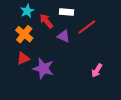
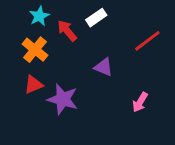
white rectangle: (67, 12) -> (96, 18), turned -40
red line: (87, 27) -> (147, 41), moved
purple triangle: (64, 36) -> (104, 67), moved

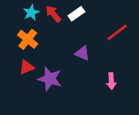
red arrow: (67, 31) -> (53, 14), moved
pink arrow: (140, 102) -> (111, 81), turned -35

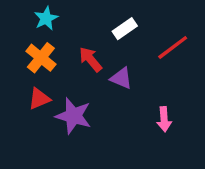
red arrow: (53, 14) -> (91, 59), moved
white rectangle: (76, 14) -> (125, 29), moved

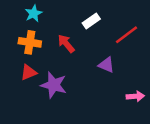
orange cross: (41, 58) -> (30, 42), turned -30
purple triangle: (121, 78) -> (106, 65), moved
pink arrow: (164, 119) -> (135, 96), moved, turned -90

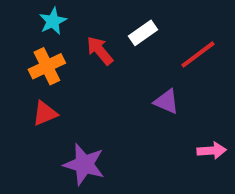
orange cross: (30, 42) -> (47, 66), turned -35
red arrow: (66, 44) -> (100, 51), moved
purple star: (54, 85) -> (84, 164), moved

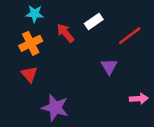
cyan star: (53, 21) -> (35, 14), turned 30
purple triangle: (167, 102) -> (109, 66), turned 36
red triangle: (45, 113) -> (29, 74), turned -48

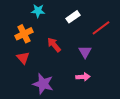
cyan star: (35, 14) -> (38, 11), moved
red arrow: (65, 33) -> (54, 45), moved
pink arrow: (139, 99) -> (83, 77), moved

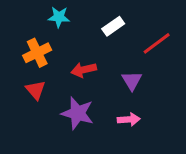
red arrow: (54, 45) -> (84, 70), turned -63
purple star: (43, 84) -> (77, 113), moved

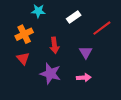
red arrow: (84, 70) -> (54, 45), turned -84

